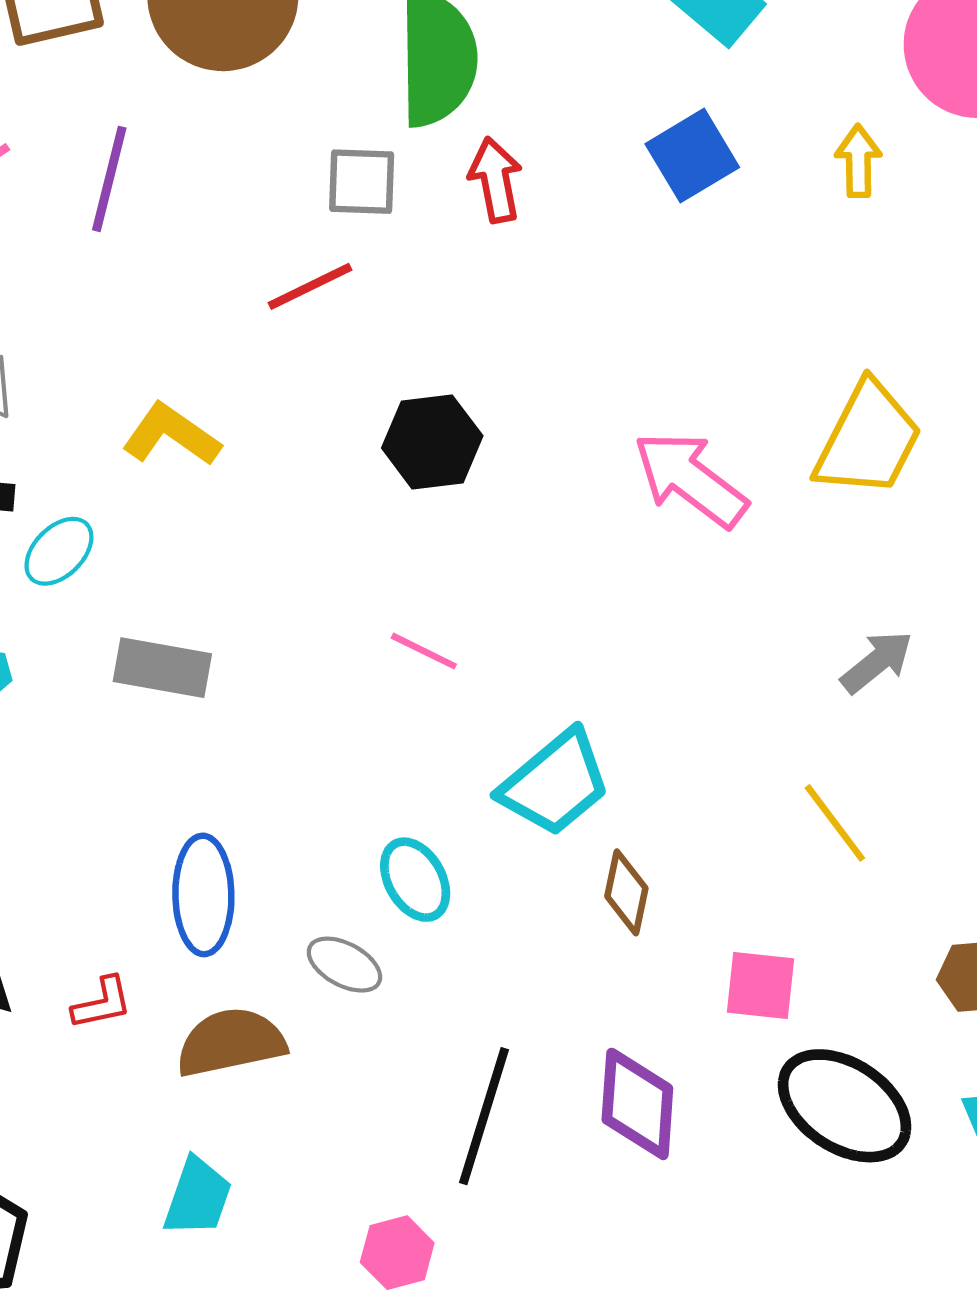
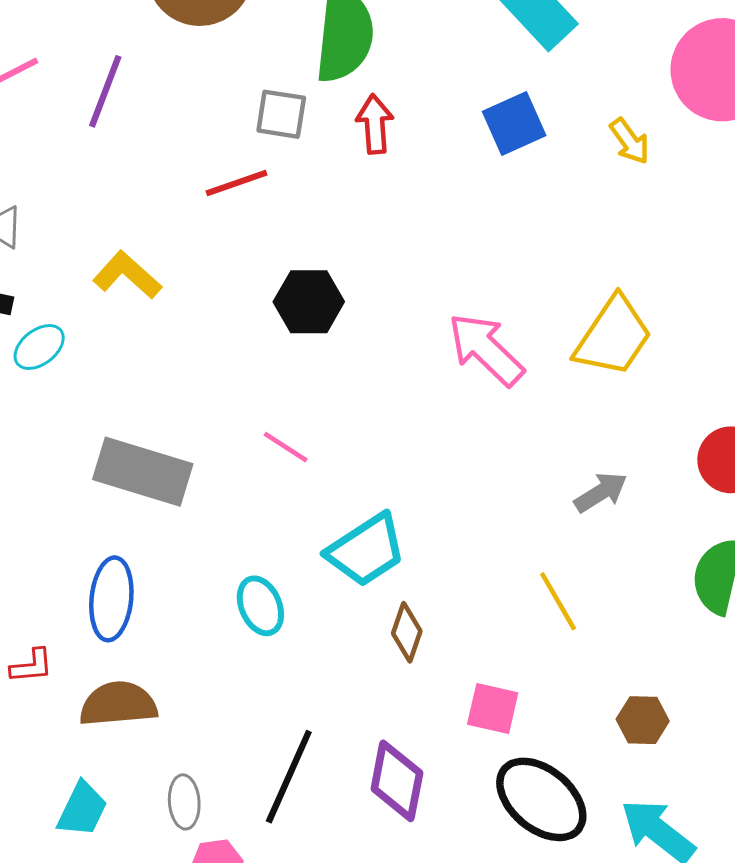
yellow arrow: (858, 161) -> (630, 141), turned 138
gray rectangle: (162, 668) -> (143, 472), moved, size x1.4
gray ellipse: (344, 965) -> (184, 802), moved, turned 51

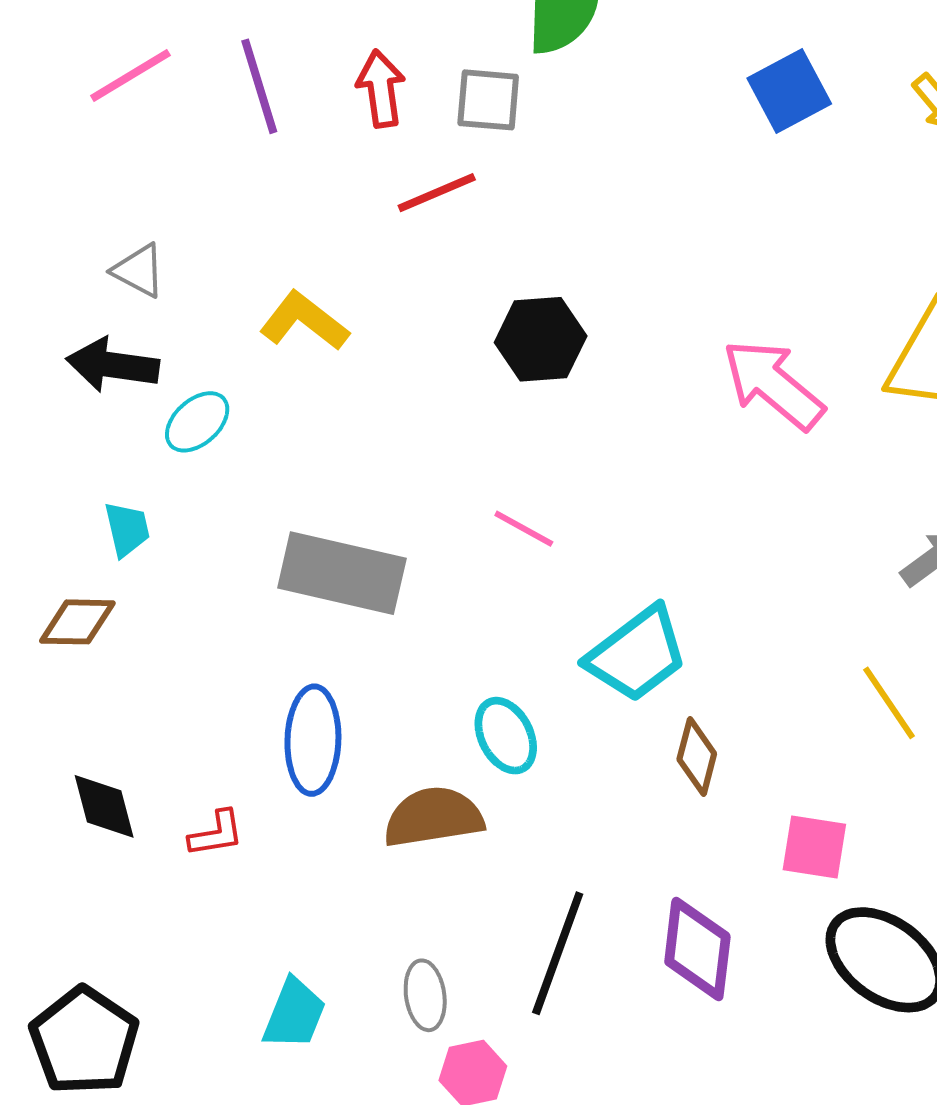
purple line: (105, 91) -> (259, 86), turned -34
red arrow: (375, 124) -> (381, 89), moved
brown semicircle: (118, 704) -> (433, 817), moved

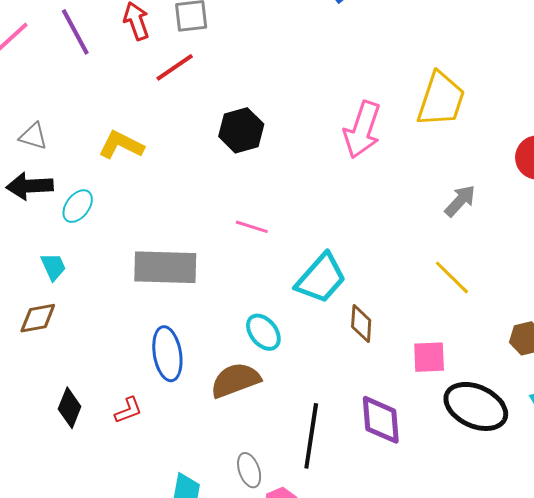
pink arrow: (773, 385) -> (362, 130), turned -100
black diamond: (104, 806) -> (70, 408), turned 48

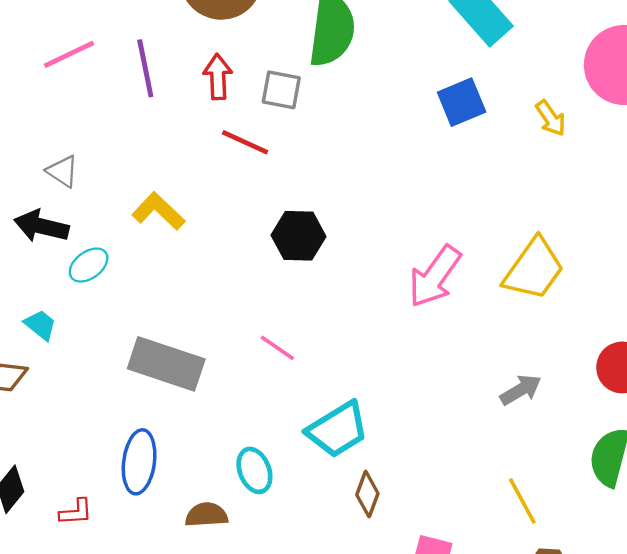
red line: (175, 67) -> (245, 142), turned 42
cyan trapezoid: (53, 267) -> (40, 325), turned -44
yellow line: (452, 277) -> (522, 501), moved
brown semicircle: (235, 380) -> (206, 515), size x0.7

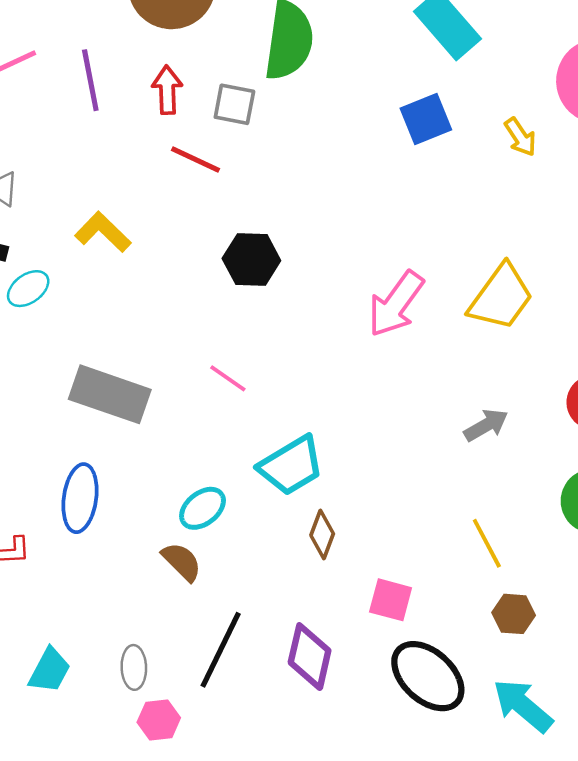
cyan ellipse: (254, 470) -> (202, 508), turned 72
brown semicircle: (206, 515) -> (182, 562), moved, turned 48

